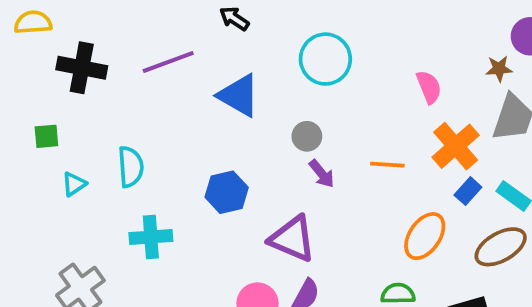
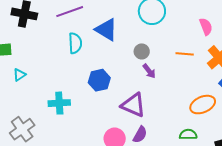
orange line: (387, 165) -> (185, 54), moved
cyan semicircle: (131, 167) -> (75, 43), moved
orange ellipse: (425, 236) -> (203, 105), turned 30

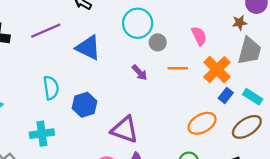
cyan semicircle: (75, 43) -> (51, 88), moved
gray circle: (142, 51) -> (158, 42), moved
purple arrow: (149, 71) -> (140, 73), moved

